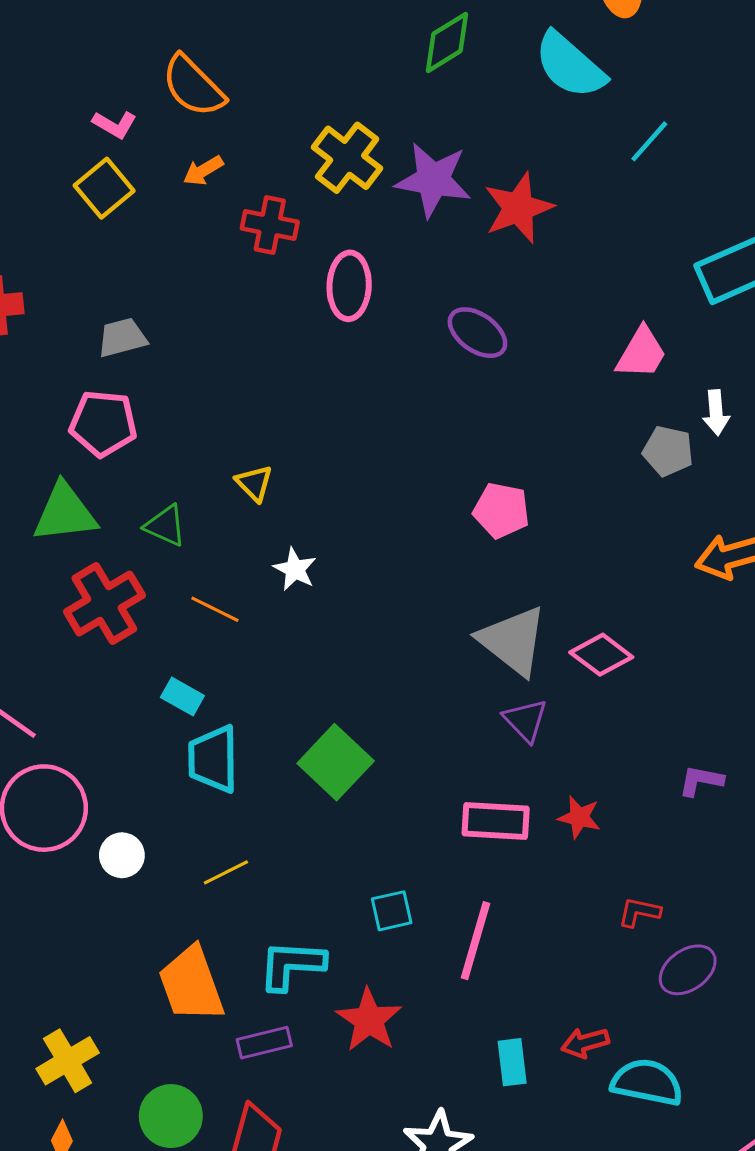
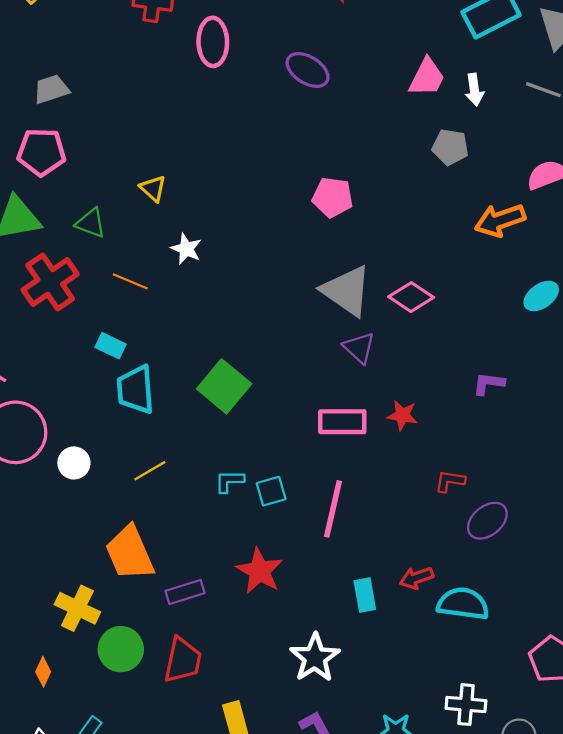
white arrow: (716, 413) -> (474, 90), moved
cyan L-shape: (292, 965) -> (229, 481), moved, size x0.6
yellow cross: (68, 1061) -> (77, 608), moved, turned -30

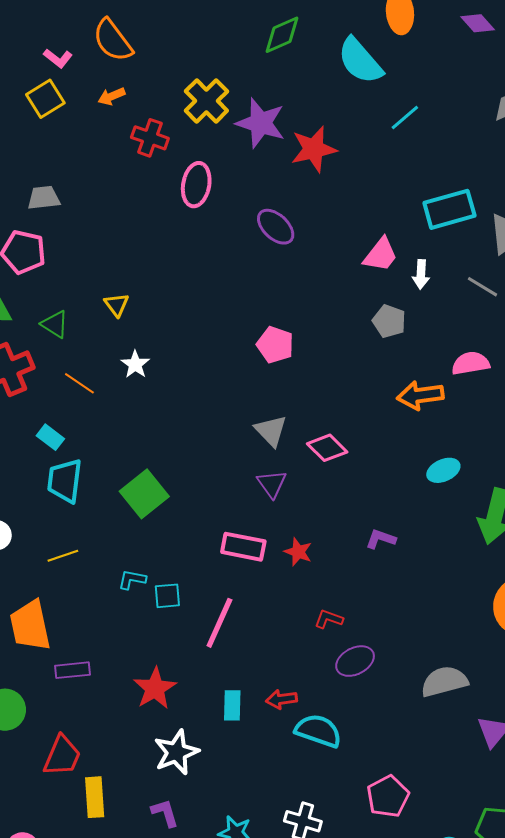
gray triangle: (347, 291) -> (271, 431), size x0.7
red star: (260, 571) -> (155, 688), moved
red trapezoid: (183, 660) -> (62, 756), moved

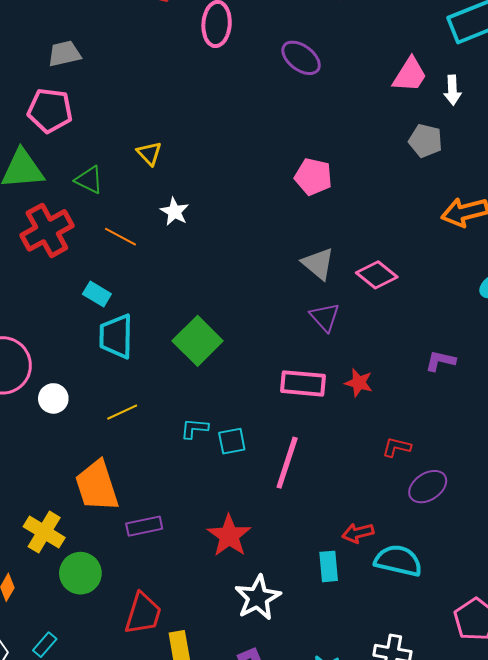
cyan rectangle: (232, 705) -> (329, 566), moved

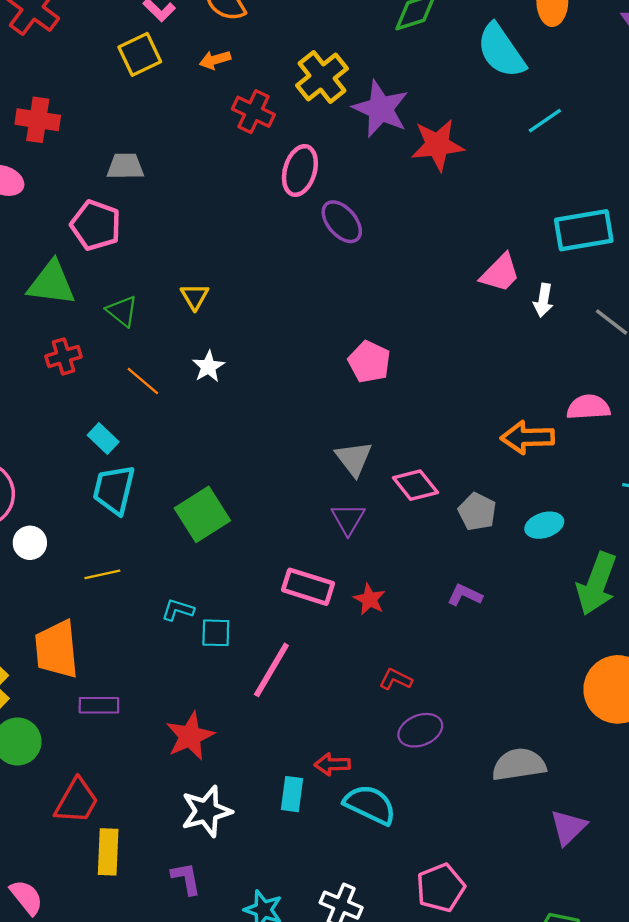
purple ellipse: (301, 58) -> (342, 222), moved
gray pentagon: (425, 141) -> (477, 512), moved
red cross: (47, 230) -> (63, 356), size x0.6

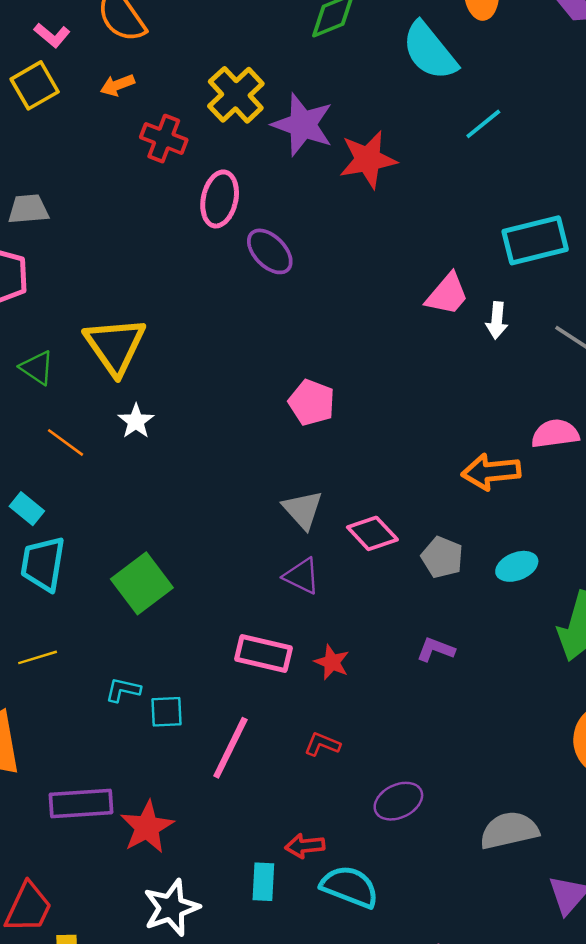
yellow triangle: (195, 297) -> (115, 346), size x2.0
purple triangle: (348, 519) -> (302, 576), turned -30
red L-shape: (396, 679) -> (322, 744), moved
purple rectangle: (99, 705) -> (81, 803), moved, size x1.4

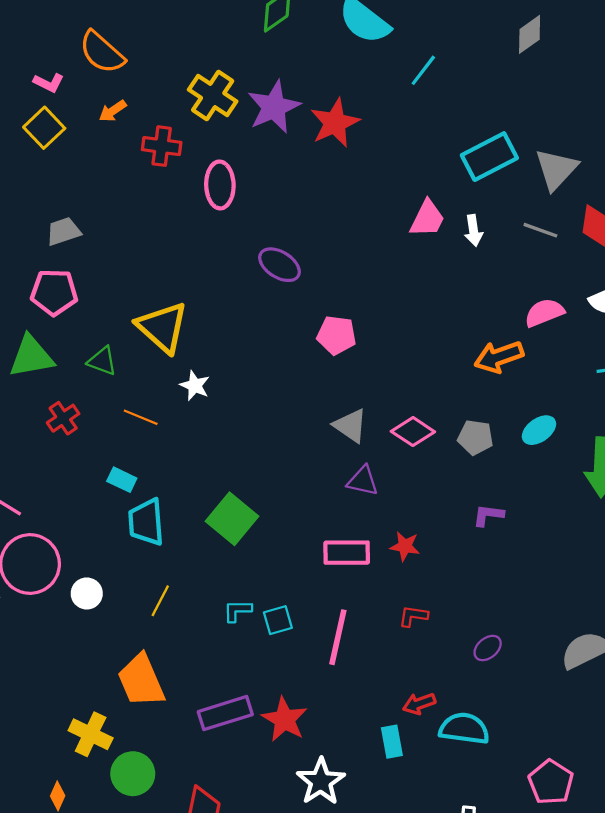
purple star: (303, 125) -> (274, 107), turned -30
purple ellipse: (270, 251) -> (280, 265), moved
yellow line: (38, 657) -> (160, 601), turned -32
purple ellipse: (398, 801) -> (488, 648), size x0.7

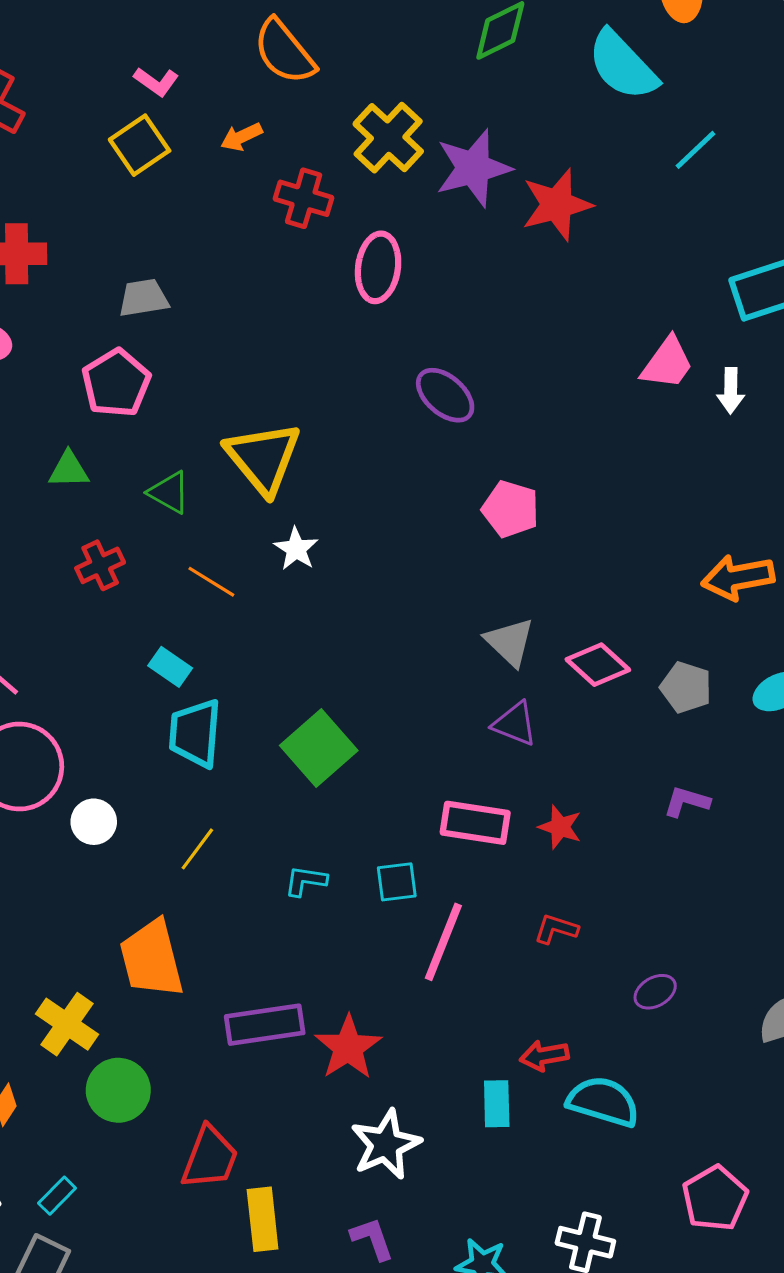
orange semicircle: (102, 52) -> (284, 52), moved
pink pentagon: (54, 292) -> (116, 383), turned 30
green triangle: (31, 357) -> (69, 470), size x0.6
cyan square: (278, 620) -> (397, 882), moved

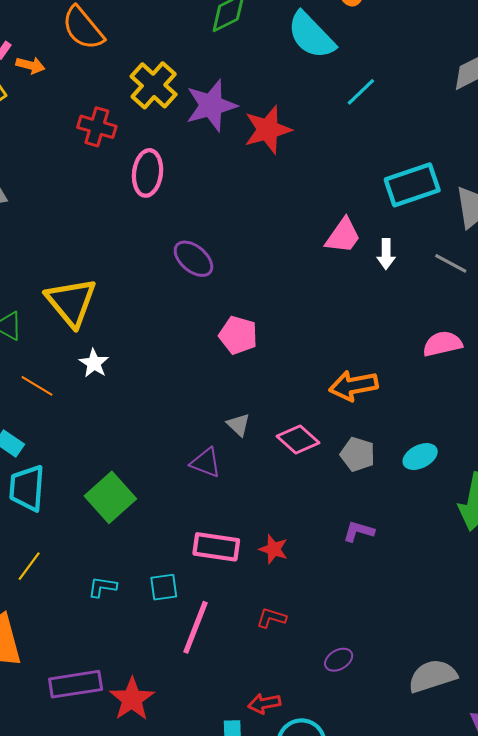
orange arrow: (241, 137) -> (30, 65), moved, turned -140
orange arrow: (738, 577) -> (354, 386), moved
gray triangle: (510, 642) -> (238, 425), size x0.7
purple triangle: (515, 724) -> (206, 463), moved

